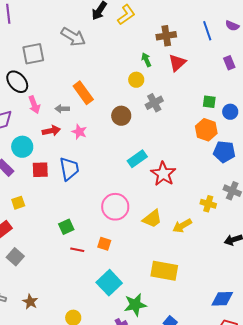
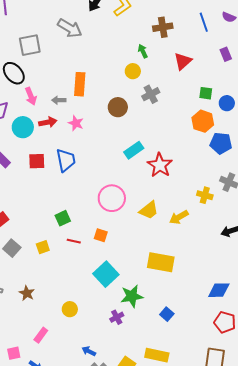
red triangle: (177, 63) -> (183, 61), moved
orange rectangle: (83, 93) -> (80, 84), turned 40
cyan circle: (22, 147) -> (23, 127), moved
yellow square: (18, 203) -> (43, 247), moved

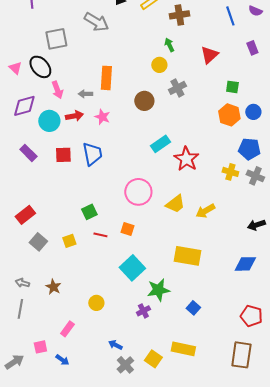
brown cross: (163, 27) -> (179, 15), moved
blue circle: (227, 103) -> (253, 112), moved
blue pentagon: (221, 143) -> (249, 149), moved
yellow cross: (205, 195) -> (230, 172), moved
blue diamond: (219, 290) -> (245, 264), moved

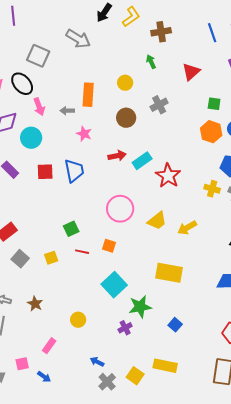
gray square: (56, 39) -> (38, 56), turned 35
yellow circle: (159, 65) -> (125, 83), moved
red arrow: (74, 116) -> (117, 156), moved

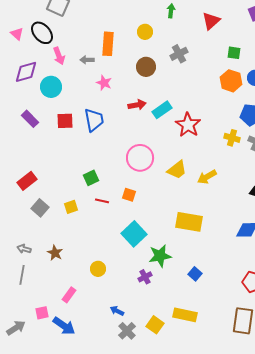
green arrow: (151, 62) -> (171, 11), turned 32
blue arrow: (44, 377) -> (64, 326), size x1.6

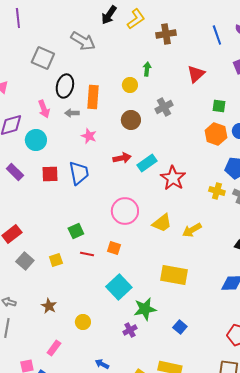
green arrow: (171, 11) -> (147, 69), moved
black ellipse: (42, 33) -> (65, 86), moved, turned 55
brown star: (55, 253) -> (49, 306), moved

